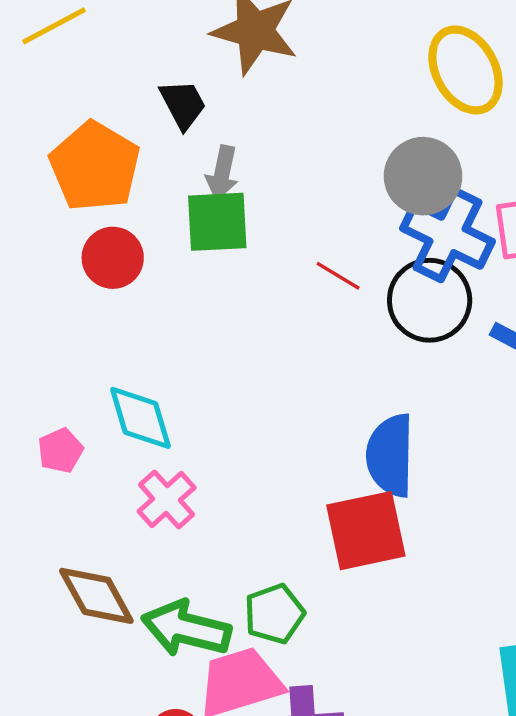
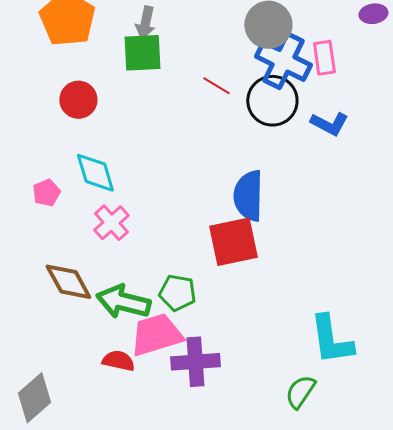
red circle: (113, 258) -> (78, 100), moved
green pentagon: (274, 614) -> (177, 293), turned 30

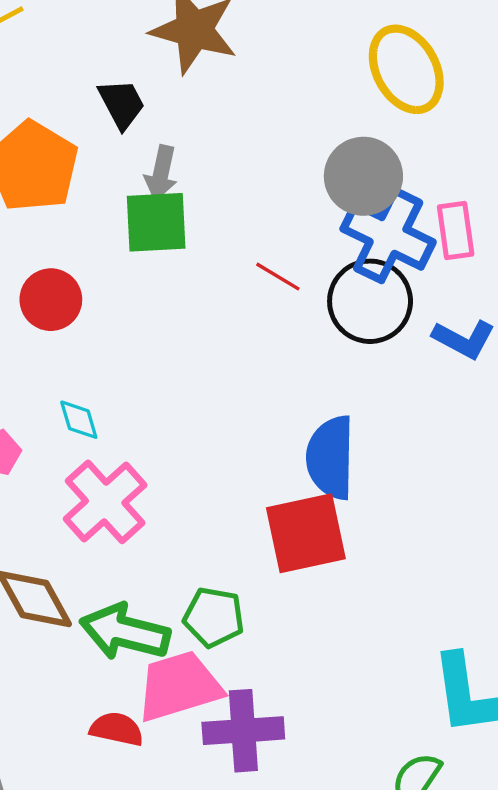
cyan diamond: (95, 173) -> (79, 420), size x0.6
pink cross: (111, 223) -> (105, 502), size x1.4

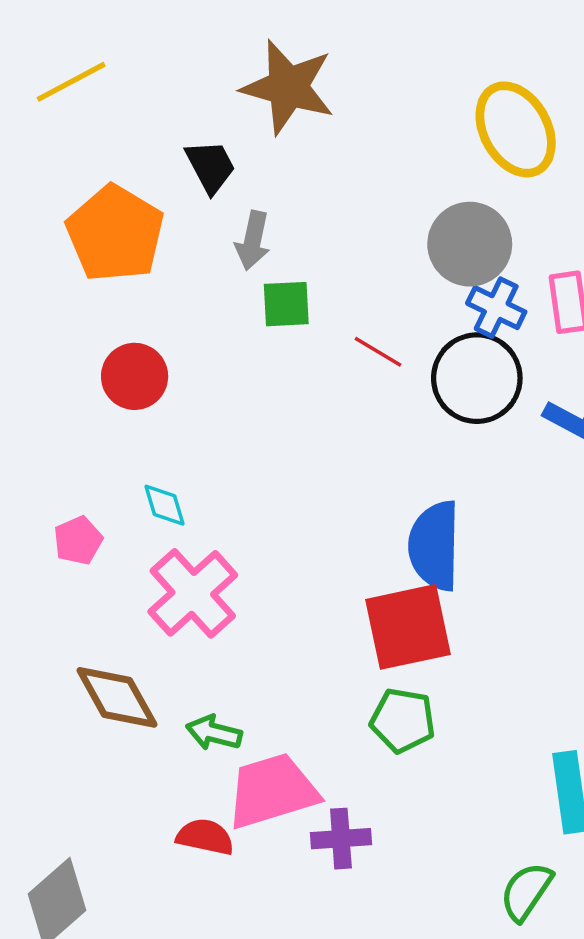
green square: (156, 222) -> (286, 304), moved, size x0.7
blue cross: (388, 235) -> (496, 308), size x0.6
green pentagon: (214, 617) -> (403, 720), moved
green arrow: (125, 632) -> (214, 733), size x0.6
purple cross: (243, 731) -> (341, 839), size x0.7

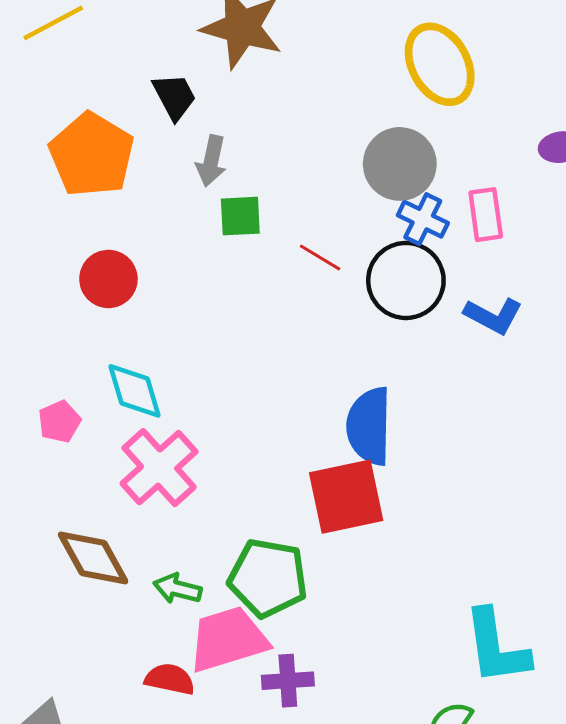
cyan diamond: (165, 505) -> (135, 391), size x1.5
green pentagon: (403, 720) -> (268, 578), moved, size x1.4

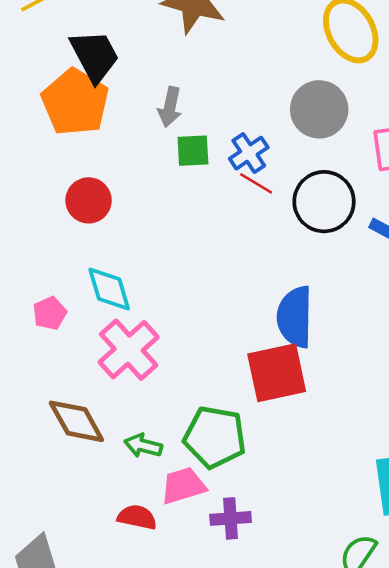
black trapezoid: (174, 96) -> (95, 56), moved, size x1.4
blue cross: (423, 219) -> (249, 153), moved, turned 30
pink trapezoid: (228, 639) -> (183, 486), size x0.7

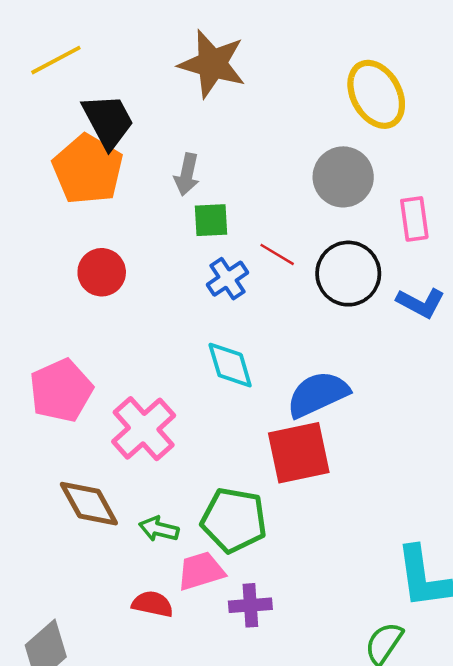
blue cross: (249, 153) -> (228, 279), moved
cyan diamond: (109, 289) -> (230, 365), moved
pink pentagon: (50, 313) -> (61, 390), size x1.8
blue semicircle: (295, 317) -> (318, 394), turned 64

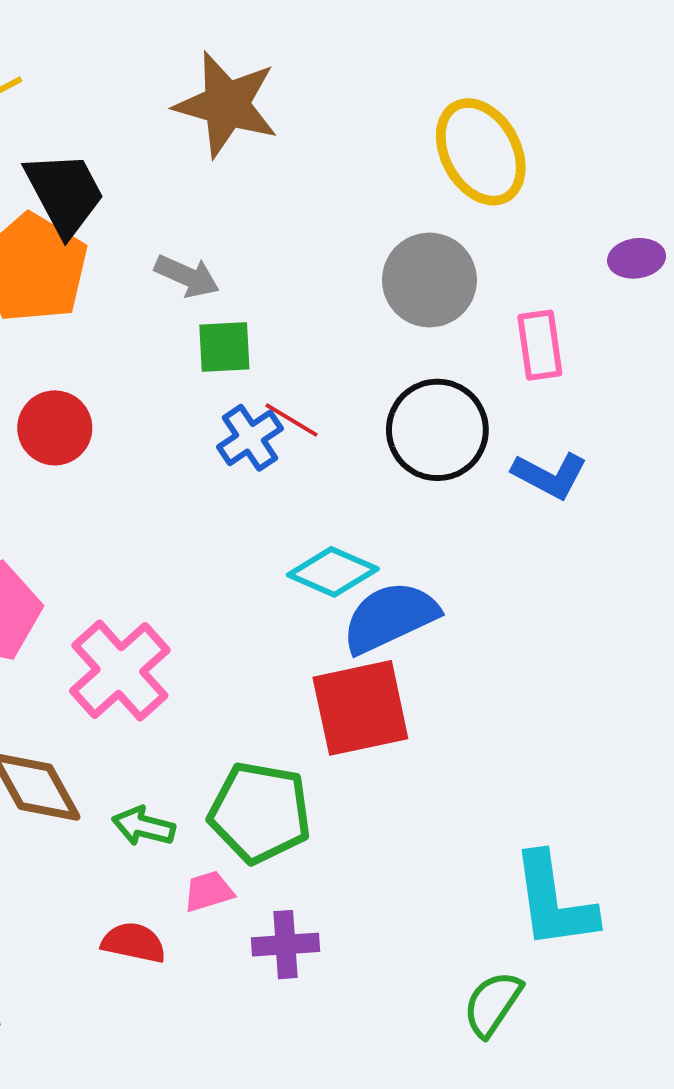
gray arrow: (187, 174) -> (187, 276), turned -78
red line: (277, 254) -> (291, 420), moved
cyan diamond: (230, 365) -> (333, 572), moved, turned -50
pink trapezoid: (201, 571) -> (209, 891), size x0.7

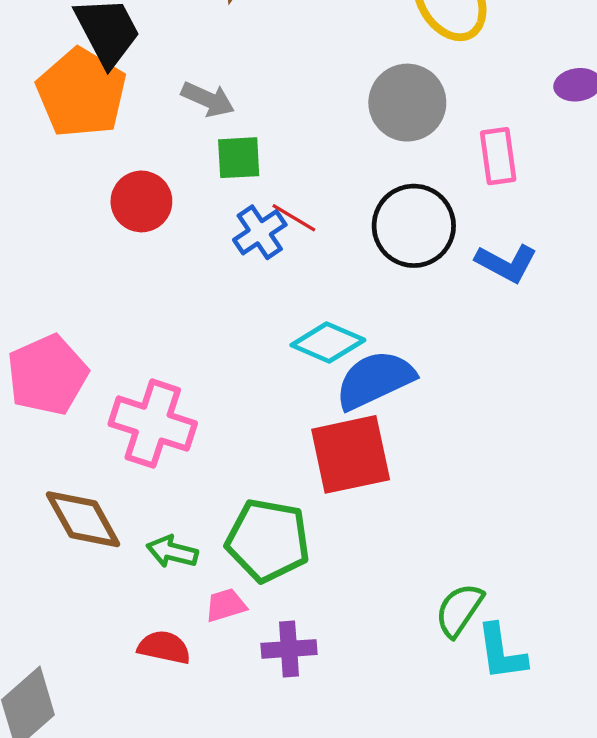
red circle: (55, 428) -> (141, 201), moved
pink cross: (120, 670) -> (153, 424), turned -30
cyan L-shape: (554, 901) -> (501, 652), moved, size x0.7
green semicircle: (493, 1004) -> (459, 610), moved

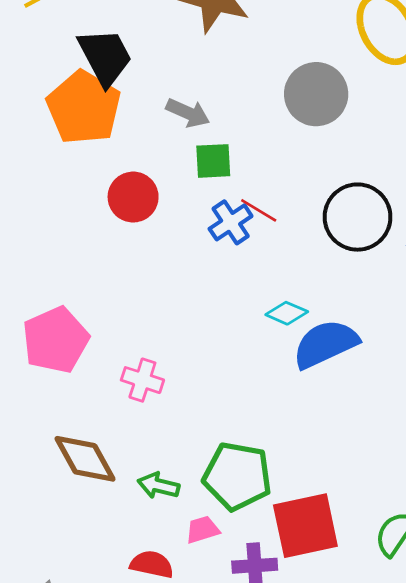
gray circle: (407, 103) -> (316, 94), moved
cyan diamond: (328, 343) -> (287, 313), size x0.7
pink cross: (153, 424) -> (142, 380), size x0.6
red square: (351, 454) -> (305, 526), moved

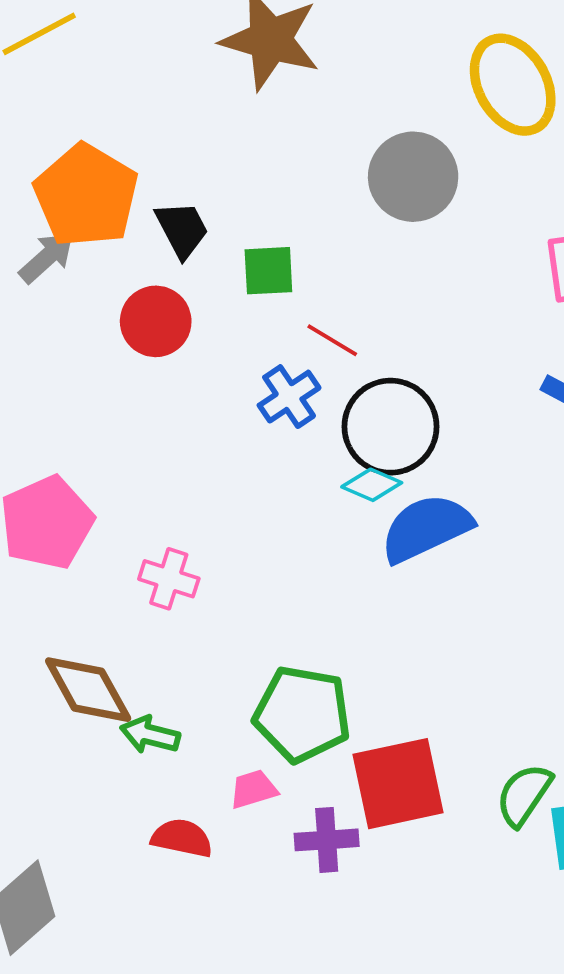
black trapezoid: (105, 57) -> (182, 229), moved, size x0.7
gray arrow: (188, 113) -> (47, 258), moved, turned -66
black circle: (358, 217) -> (391, 427), moved
blue cross: (231, 222) -> (289, 397), moved
green arrow: (158, 486) -> (150, 735), moved

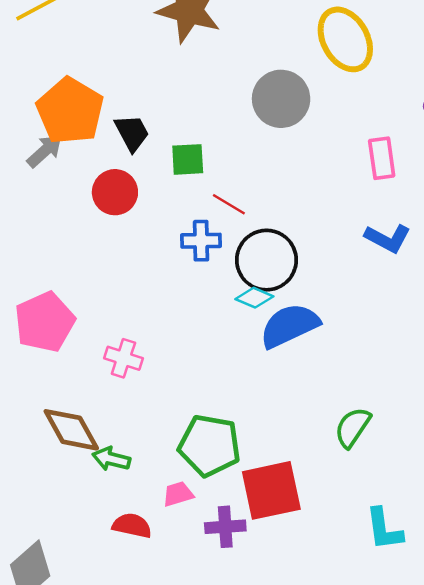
blue cross: (289, 397) -> (201, 241), turned 33
green semicircle: (524, 795) -> (353, 427), moved

